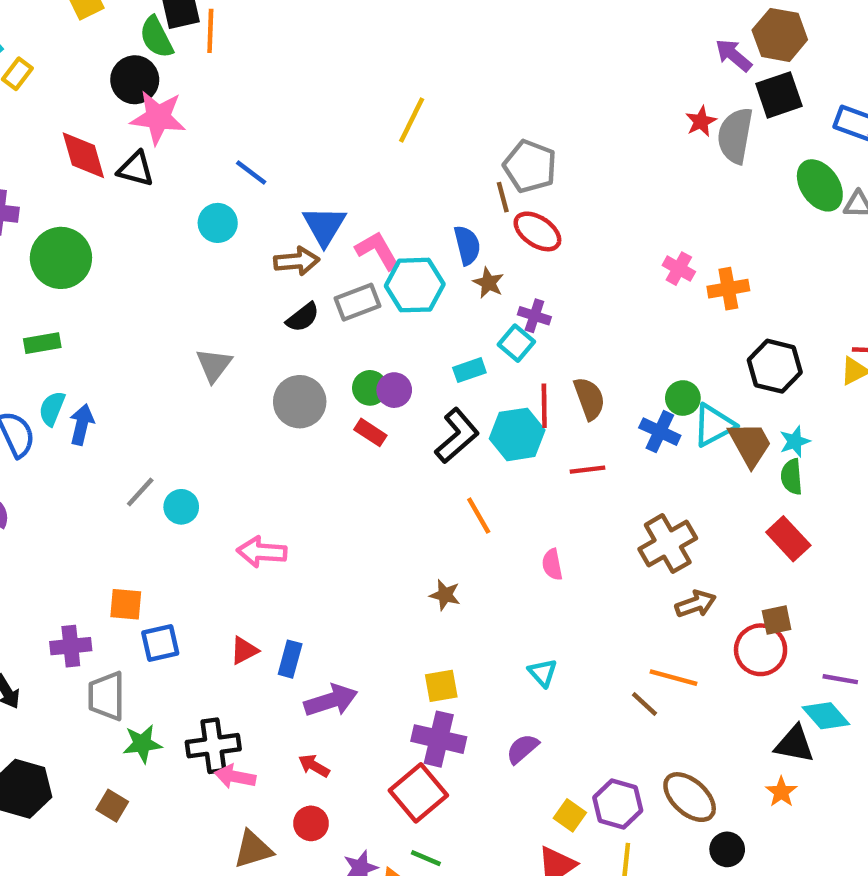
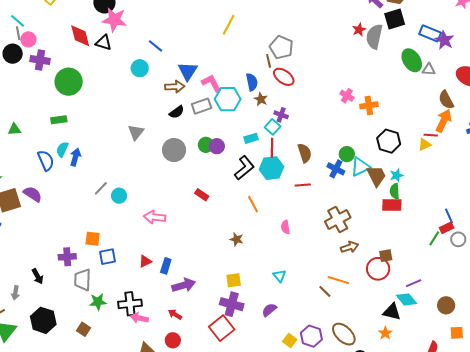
red line: (544, 406) -> (272, 148), moved
red rectangle: (370, 432) -> (202, 195), moved
red rectangle: (788, 539) -> (392, 205), moved, turned -48
purple line: (840, 679) -> (414, 283), turned -35

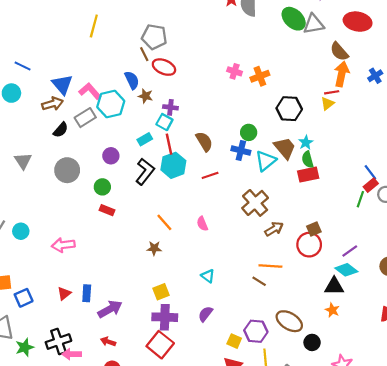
gray triangle: (429, 69) -> (314, 24), size x1.5
green circle: (206, 145) -> (102, 187), moved
cyan triangle: (360, 167) -> (266, 161), moved
orange line: (253, 204) -> (164, 222), moved

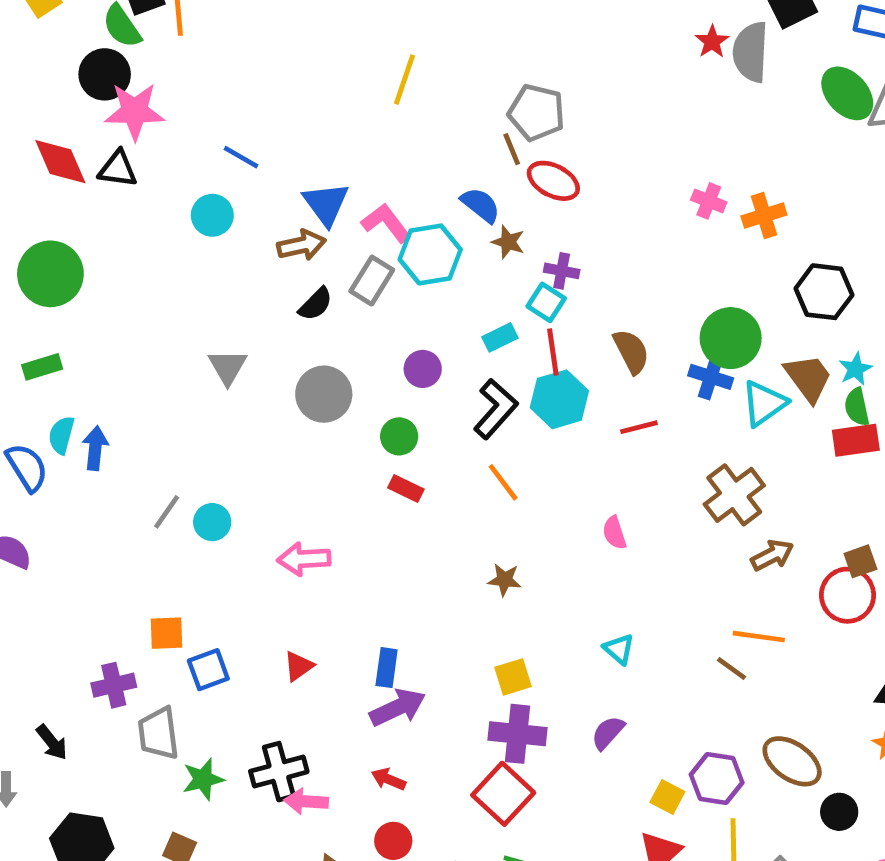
blue semicircle: (132, 80) -> (481, 205), turned -30
gray rectangle: (85, 118) -> (372, 281), turned -30
green circle: (249, 132) -> (731, 338), size x1.6
orange line: (164, 222) -> (503, 482), moved
blue rectangle: (87, 293) -> (387, 668), moved

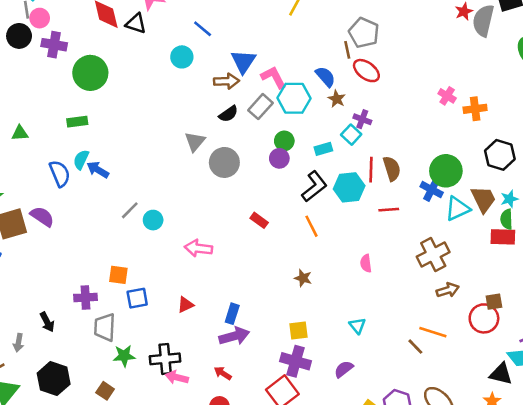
red line: (553, 352) -> (371, 170), moved
gray triangle: (228, 367) -> (195, 142), moved
green circle: (399, 436) -> (284, 141), moved
blue arrow: (95, 448) -> (98, 170), turned -75

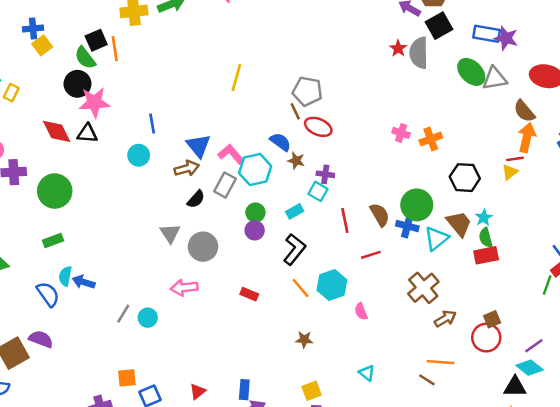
blue line: (203, 29) -> (152, 124), turned 54
brown semicircle: (392, 169) -> (380, 215), moved
cyan hexagon: (349, 187) -> (332, 285), moved
pink arrow: (198, 248) -> (184, 288), moved

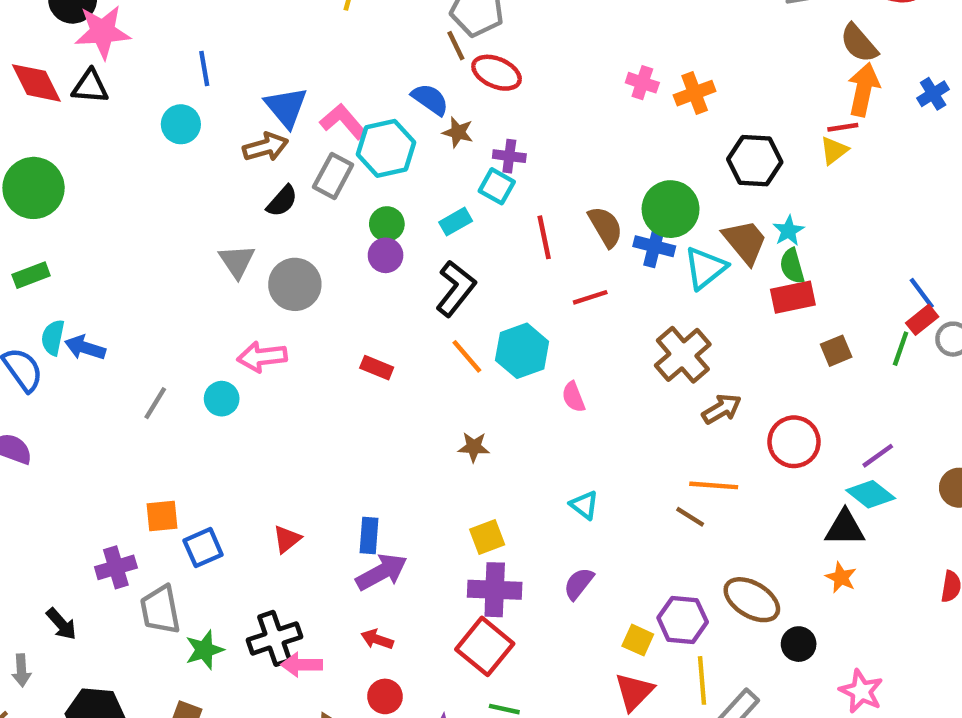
cyan circle: (148, 318) -> (222, 399), moved
brown square: (492, 319) -> (836, 351), moved

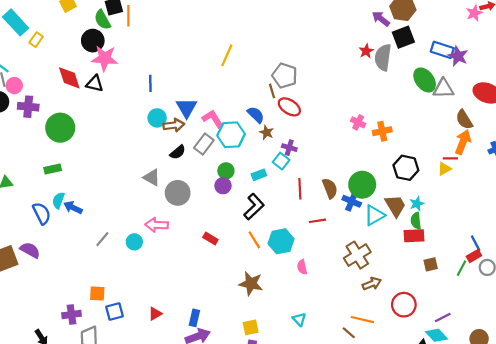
cyan circle: (181, 124) -> (157, 118), moved
gray triangle: (237, 261) -> (152, 178), turned -36
brown star: (474, 447) -> (251, 284), size x1.6

